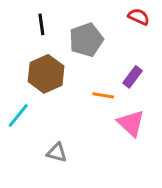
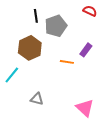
black line: (41, 24) -> (36, 16), moved
pink triangle: (131, 123) -> (85, 108), moved

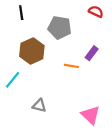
black line: (36, 16) -> (21, 13), moved
gray pentagon: (56, 26) -> (60, 28), turned 30

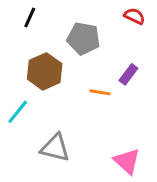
black line: (21, 13) -> (30, 18), turned 32
gray triangle: (39, 105) -> (55, 148), size x1.5

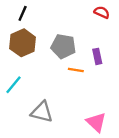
gray pentagon: (84, 38) -> (63, 46), moved
brown hexagon: (45, 71) -> (23, 43), moved
purple rectangle: (128, 74) -> (97, 56), turned -49

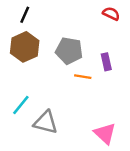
cyan line: (13, 85) -> (21, 105), moved

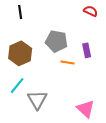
black line: (25, 15) -> (20, 12), turned -32
brown hexagon: (25, 47) -> (20, 53), moved
gray triangle: (46, 122) -> (37, 100), turned 45

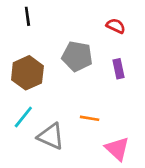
red semicircle: (91, 11) -> (116, 26), moved
orange line: (67, 62) -> (90, 118), moved
gray triangle: (37, 100) -> (51, 136), turned -35

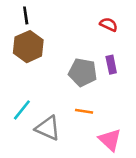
gray pentagon: (77, 56) -> (83, 72), moved
brown hexagon: (27, 73) -> (28, 47), moved

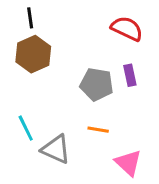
red semicircle: (109, 24) -> (127, 28), size x1.5
cyan line: (22, 110) -> (26, 128), turned -65

